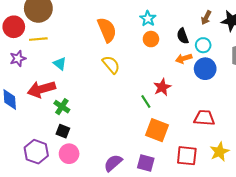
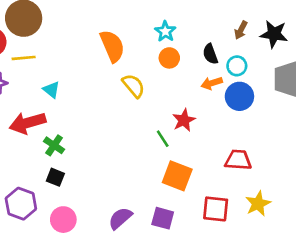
yellow semicircle: (111, 65) -> (134, 86), moved
pink circle: (69, 154) -> (63, 220), moved

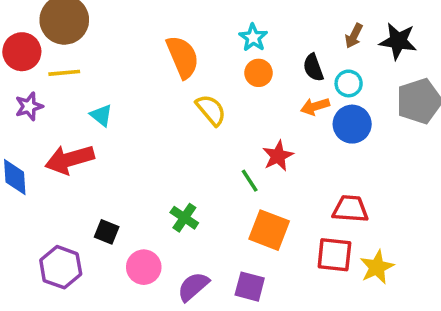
green cross: (54, 145) -> (184, 218), moved
red square: (216, 209) -> (334, 255), moved
pink circle: (63, 220) -> (144, 267), moved

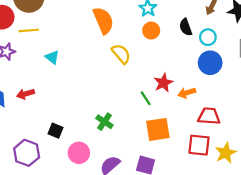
orange arrow: (315, 106) -> (187, 93), moved
red arrow: (70, 159) -> (25, 94), moved, size x0.6
orange square: (269, 230) -> (158, 129), turned -30

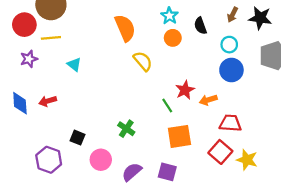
black semicircle: (186, 27) -> (200, 26), moved
red square: (199, 145) -> (220, 152), turned 35
yellow star: (226, 153) -> (247, 160), turned -30

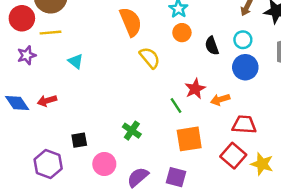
black semicircle: (200, 26) -> (212, 46), moved
blue diamond: (20, 103) -> (17, 103), turned -30
black square: (78, 138) -> (79, 140), turned -32

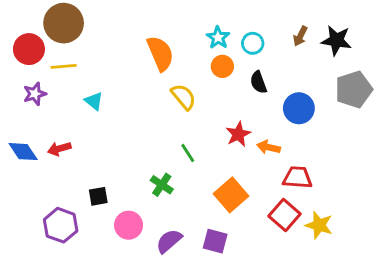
cyan circle: (243, 40) -> (253, 43), moved
orange arrow: (220, 99) -> (269, 147), turned 30
green line: (176, 105) -> (188, 153), moved
orange square: (189, 139) -> (231, 195), turned -32

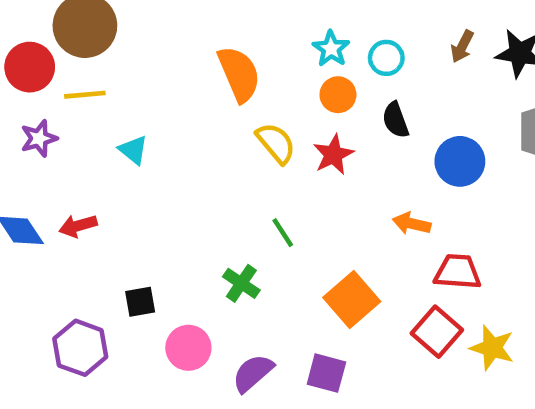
red star: (238, 134) -> (333, 155), moved

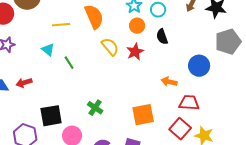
yellow line: (85, 95) -> (61, 25), moved
blue circle: (460, 161) -> (199, 66), moved
green line: (283, 233) -> (69, 63), moved
orange square: (352, 299) -> (143, 115), turned 30
black square: (140, 302) -> (51, 116), size x1.6

